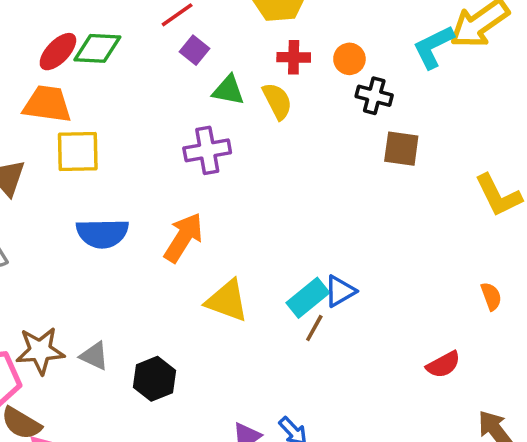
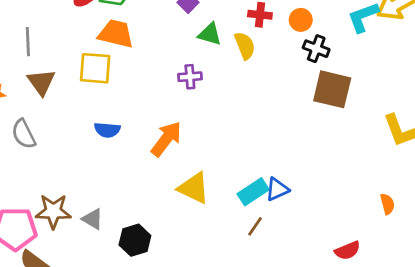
orange trapezoid: (47, 104) -> (116, 34), moved
brown square: (401, 149) -> (332, 89), size x1.4
purple cross: (207, 150) -> (190, 77), size x0.7
blue semicircle: (102, 233) -> (107, 130), size x0.7
brown line: (314, 328) -> (255, 226), moved

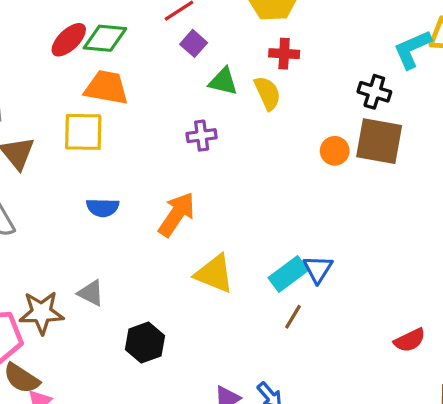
orange circle: (301, 20) -> (335, 151), moved
black cross: (316, 49) -> (374, 92), moved
blue triangle: (277, 189) -> (318, 269), turned -30
gray triangle: (93, 219) -> (91, 293), moved

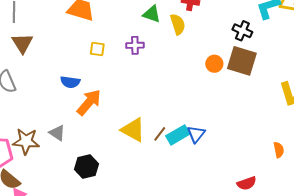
yellow square: (83, 132) -> (97, 49), moved, size x0.6
orange arrow: (177, 214) -> (89, 102), moved
brown line: (293, 317) -> (160, 134), moved

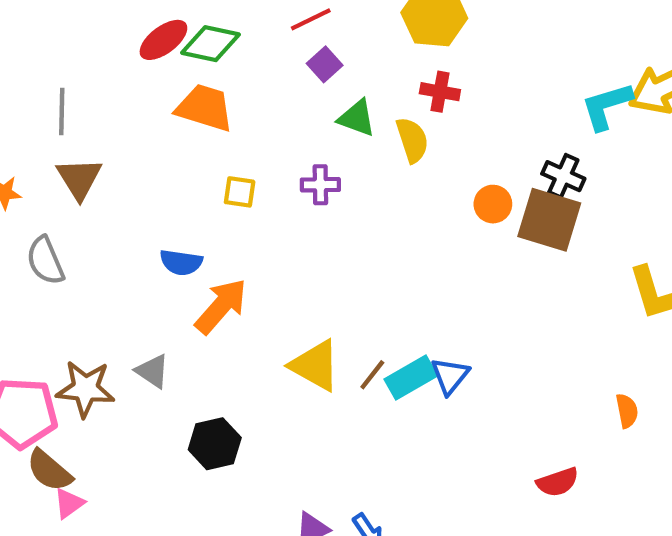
black cross: (242, 31) -> (563, 176), moved
orange circle: (214, 64) -> (493, 204), moved

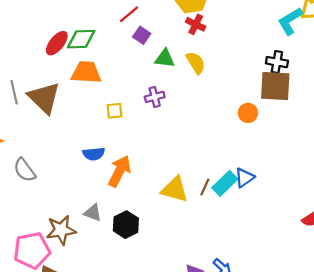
red cross: (440, 92) -> (196, 24), moved, turned 30
brown triangle: (79, 178) -> (44, 98), moved, size x1.4
orange circle: (493, 204) -> (248, 113), moved
blue triangle: (450, 376) -> (244, 178), turned 30
black hexagon: (215, 444) -> (126, 225), moved

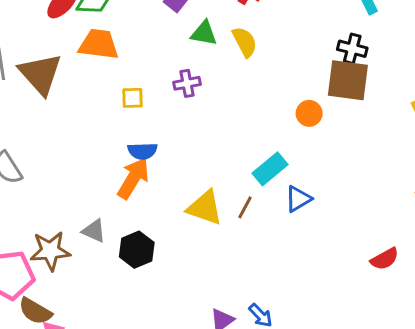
blue semicircle: (94, 154) -> (142, 151), moved
cyan rectangle: (225, 183) -> (270, 169), moved

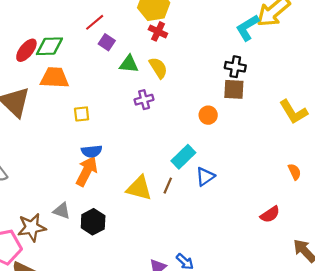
brown square: (348, 80) -> (234, 89), size x0.7
purple cross: (187, 83) -> (144, 100), moved

